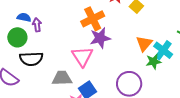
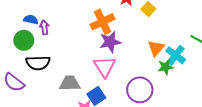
pink triangle: (82, 56) -> (105, 67), moved

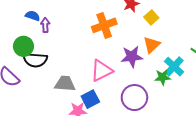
green circle: (24, 40) -> (23, 46), moved
purple star: (110, 42) -> (132, 57), moved
orange triangle: (156, 48) -> (152, 45), moved
pink triangle: (105, 67) -> (102, 71), turned 30

